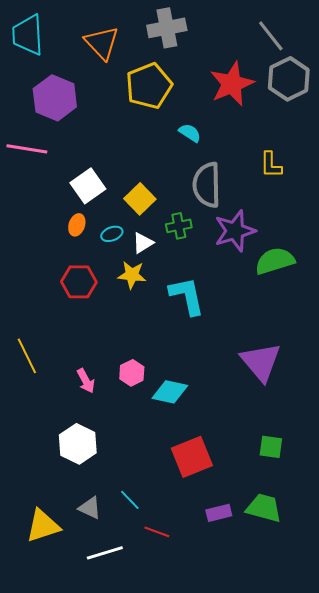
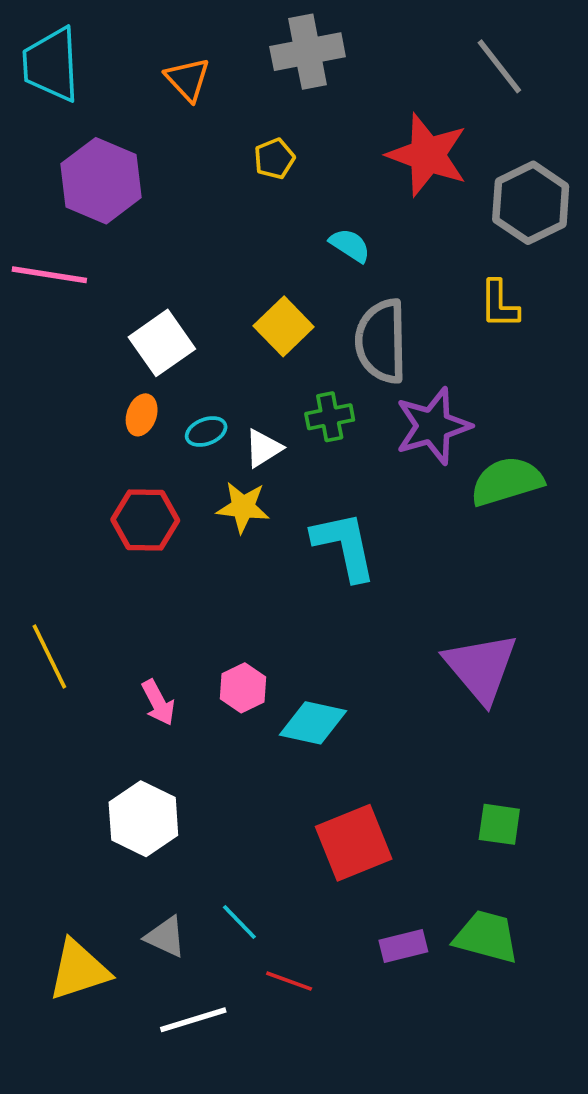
orange triangle: (102, 43) -> (188, 79), size x0.7
gray hexagon: (289, 79) -> (531, 203), moved
red star: (232, 84) -> (427, 155), turned -30
yellow pentagon: (149, 86) -> (274, 159), size x0.5
yellow square: (140, 199) -> (284, 326), moved

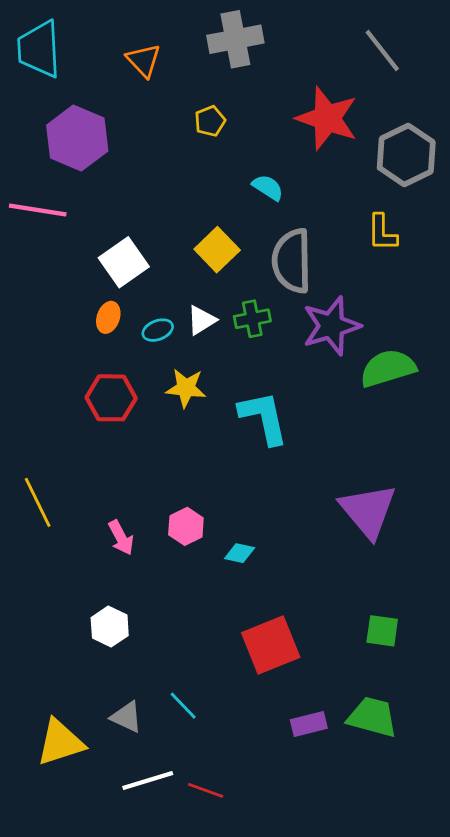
white triangle: (263, 448) -> (201, 320), moved
cyan diamond: (313, 723) -> (240, 553), size x0.6
white hexagon: (143, 819) -> (110, 627), size x0.7
red line: (289, 981) -> (206, 790), moved

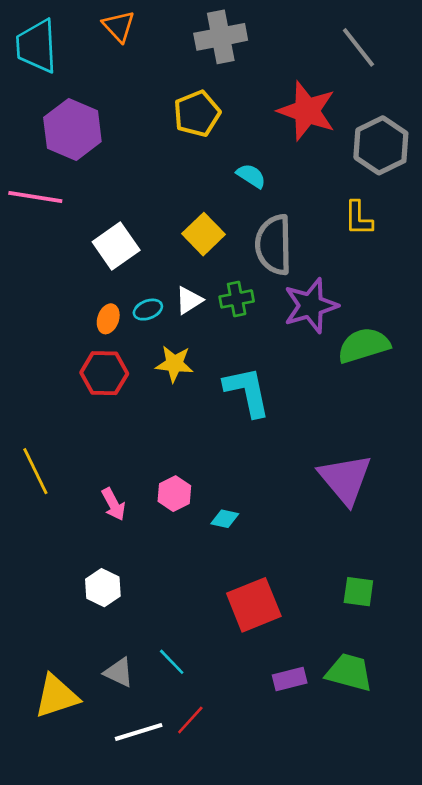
orange triangle: (144, 60) -> (119, 26), moved
yellow pentagon: (210, 121) -> (197, 114), size x1.6
orange ellipse: (108, 317) -> (108, 319), moved
red line: (206, 790) -> (190, 720), moved, turned -68

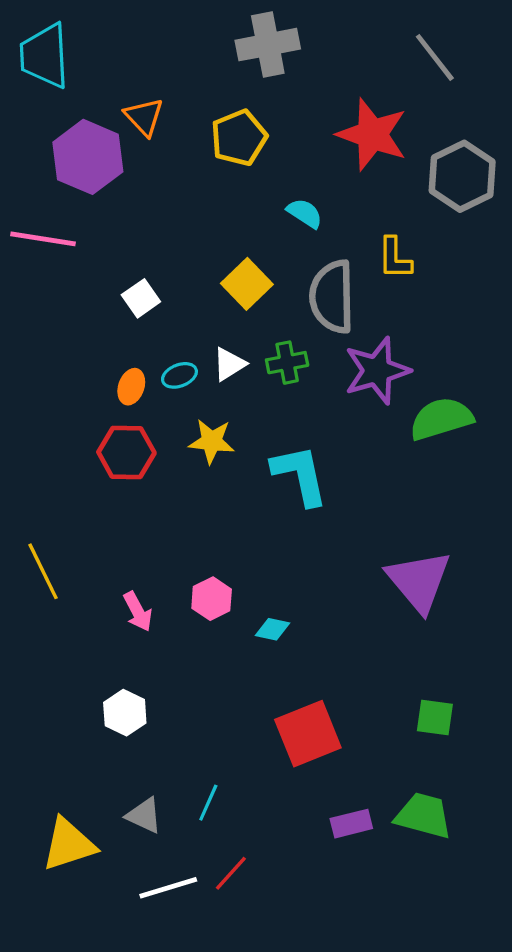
orange triangle: (119, 26) -> (144, 117), moved
yellow L-shape: (358, 218) -> (395, 258), moved
white square: (116, 246) -> (141, 298), size x0.7
cyan line: (172, 662) -> (208, 803), turned 68

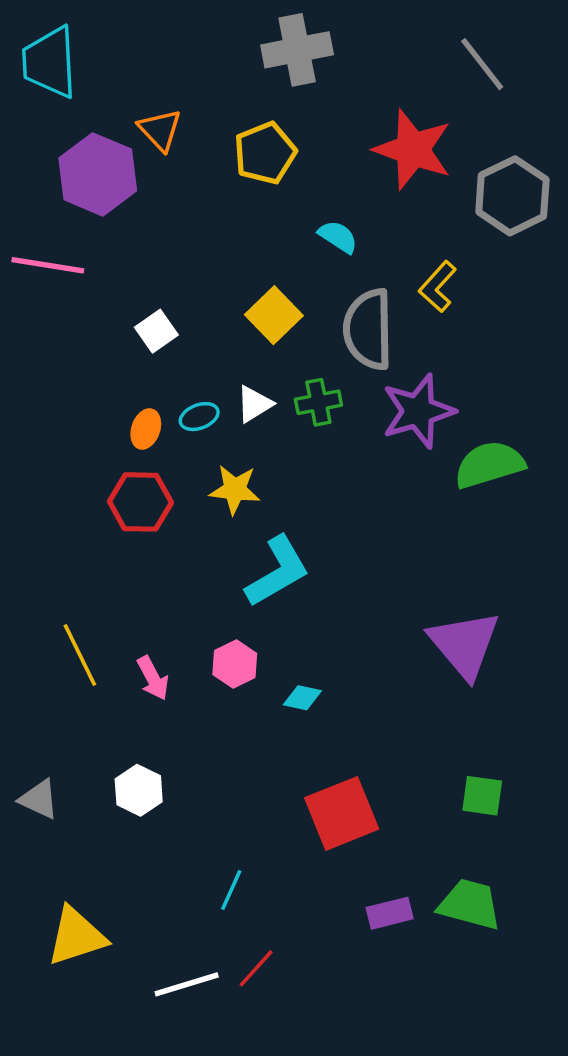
yellow L-shape: (395, 258) -> (438, 287), turned 42
cyan L-shape: (300, 475) -> (277, 571), moved, turned 72
yellow line: (43, 571) -> (80, 655), moved
gray triangle: (144, 815) -> (39, 799), moved

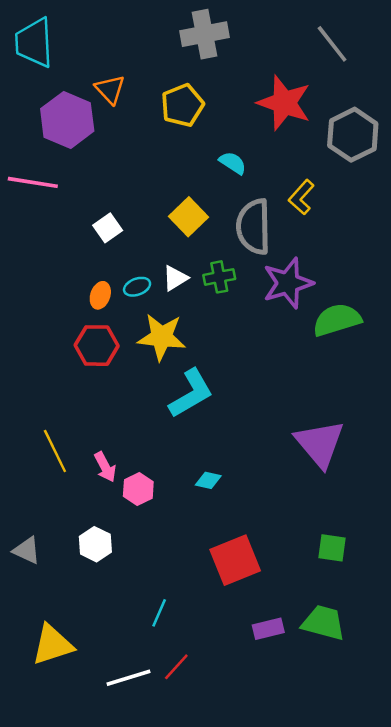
yellow star: (235, 489) -> (162, 337), size x1.4
pink hexagon: (235, 664) -> (138, 489), moved

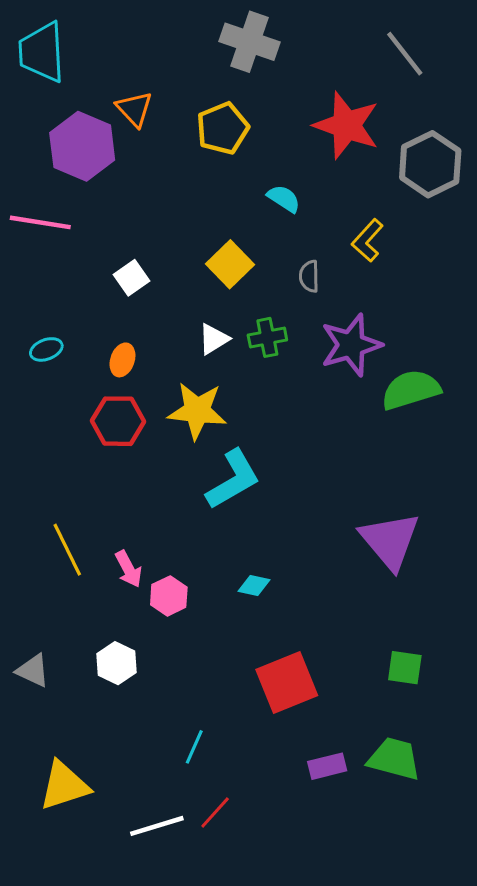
gray cross: (204, 34) -> (249, 42), turned 30
gray semicircle: (254, 227) -> (309, 276), size x0.5
cyan ellipse: (137, 287) -> (46, 349), moved

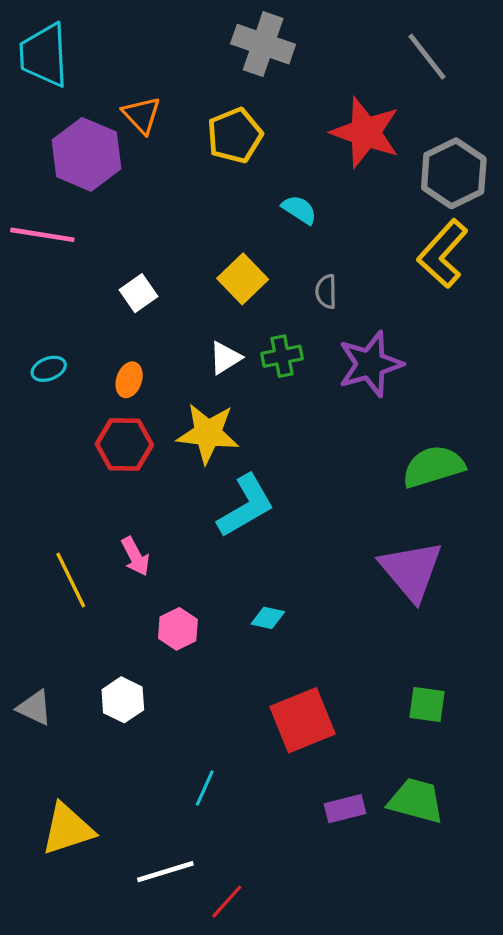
yellow L-shape: (367, 240) -> (443, 254), moved, size x1.5
green semicircle: (411, 390) -> (433, 467), moved
pink arrow: (128, 569) -> (135, 556), moved
red line: (215, 813) -> (227, 902), moved

